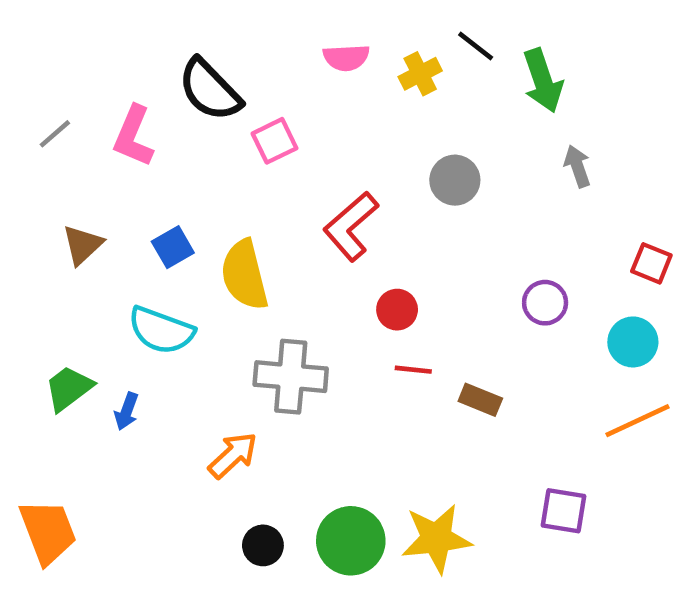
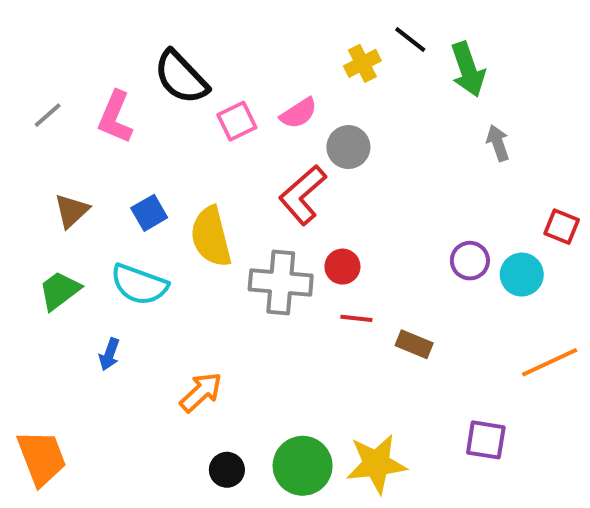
pink semicircle: (346, 58) -> (299, 113), moved, turned -30
gray circle: (455, 180) -> (348, 147), moved
cyan circle: (633, 342) -> (522, 275), moved
gray cross: (291, 377) -> (281, 283), moved
green trapezoid: (69, 388) -> (60, 290), moved

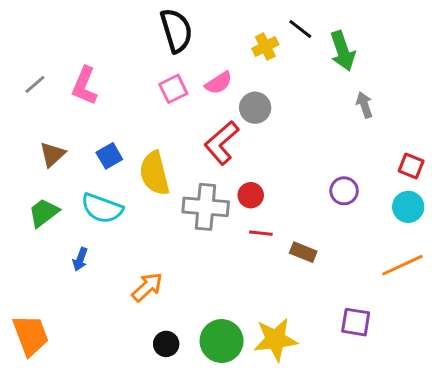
black semicircle: (181, 77) -> (176, 30), moved, turned -153
cyan circle: (522, 275) -> (408, 207), moved

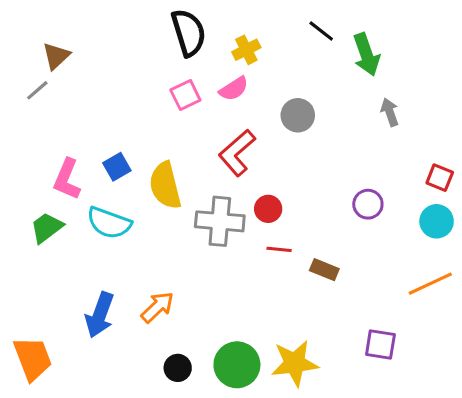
yellow cross: (265, 46) -> (246, 50), moved
pink L-shape: (85, 86) -> (67, 179), moved
gray circle: (255, 108) -> (298, 115), moved
brown triangle: (52, 154) -> (56, 56), moved
blue arrow: (80, 259) -> (100, 315), moved, size x1.8

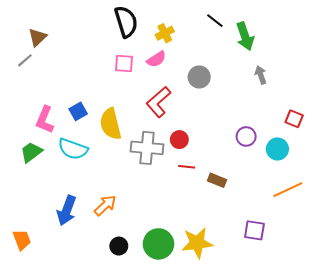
pink square: (185, 95) -> (124, 63), turned 30
cyan circle: (437, 221) -> (277, 149), moved
orange trapezoid: (33, 359) -> (22, 240), size x0.7

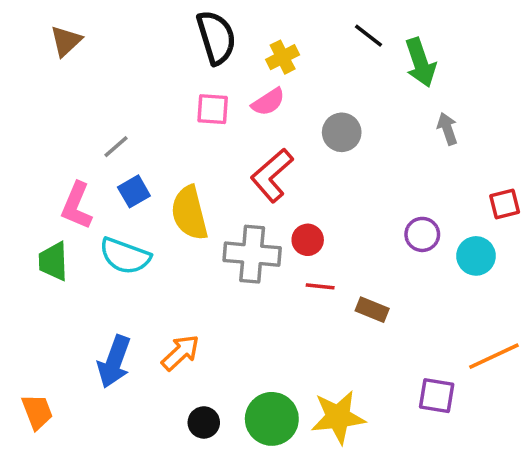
brown triangle: (37, 37) -> (66, 41), moved
gray line: (25, 60) -> (116, 147), moved
red square: (294, 119) -> (505, 204), turned -36
green trapezoid: (31, 152) -> (53, 261), turned -55
orange line: (288, 190) -> (494, 356), moved

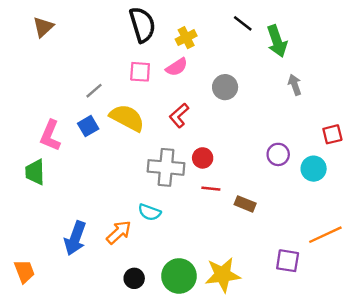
gray line: (116, 147) -> (94, 91), moved
red L-shape: (272, 175) -> (179, 115), size x0.7
yellow semicircle: (189, 213) -> (127, 118), moved, turned 132
cyan semicircle: (125, 256) -> (149, 212), moved, size x0.7

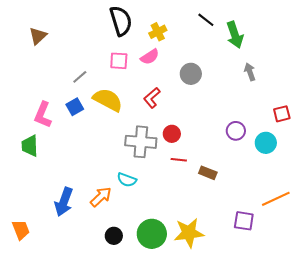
brown triangle: (43, 27) -> (38, 36), moved

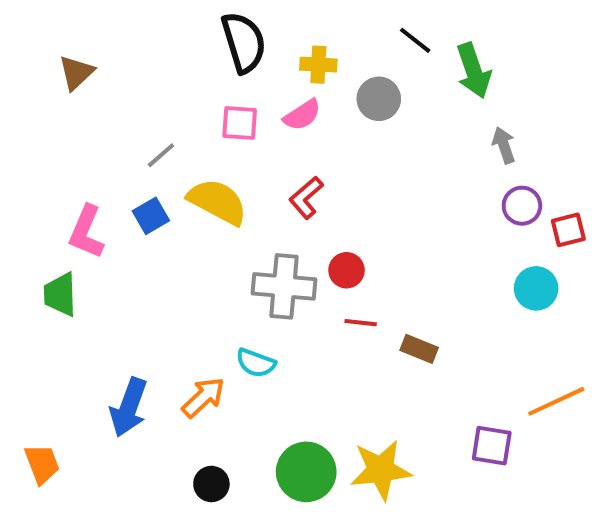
yellow cross: (158, 32) -> (318, 65), turned 30
gray circle: (191, 74) -> (379, 99), moved
purple circle: (236, 131) -> (522, 206), moved
black circle: (114, 236) -> (211, 484), moved

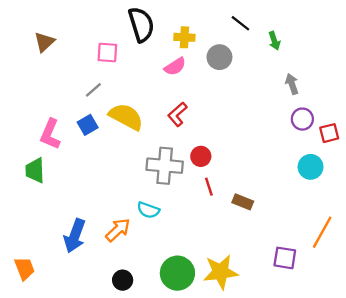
green arrow: (474, 71) -> (274, 41), size x0.6
pink square: (240, 123) -> (107, 52), moved
red line: (361, 323) -> (209, 187), turned 66
orange line: (556, 401) -> (322, 232), turned -36

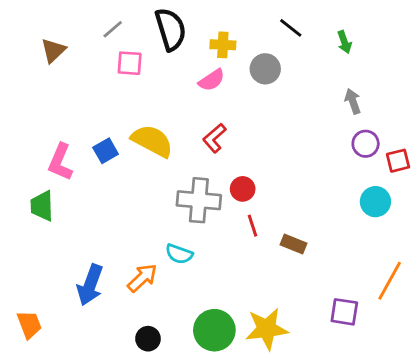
green arrow: (274, 41) -> (344, 42), moved
gray line: (93, 90) -> (113, 29), moved

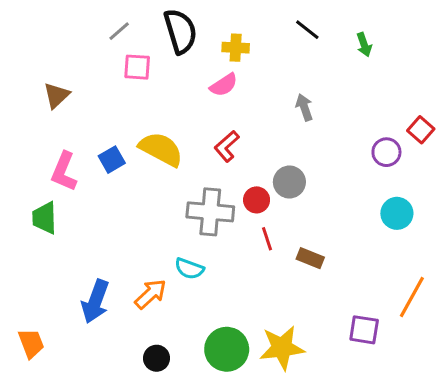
brown triangle: (53, 50) -> (56, 95), moved
gray circle: (265, 69) -> (289, 182), moved
gray arrow: (353, 101) -> (304, 107), moved
red square: (398, 161) -> (421, 130), moved, turned -35

